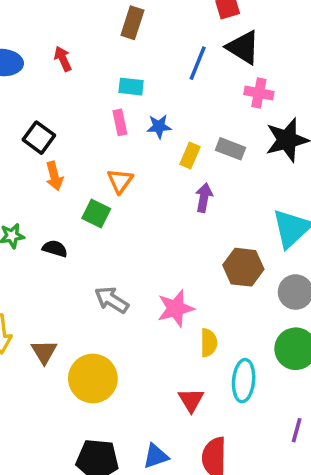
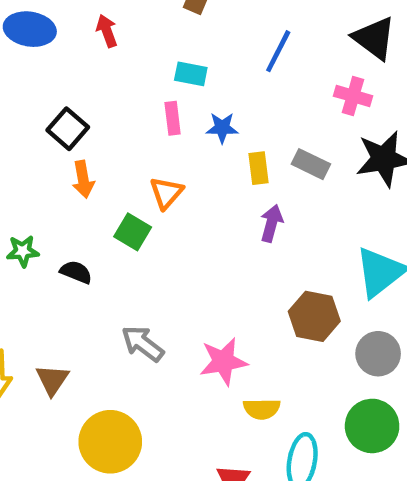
black triangle: (243, 47) -> (374, 38), moved
yellow rectangle: (190, 156) -> (258, 168), turned -35
yellow semicircle: (209, 343) -> (262, 409), turned 84
brown triangle: (44, 352) -> (52, 380), moved

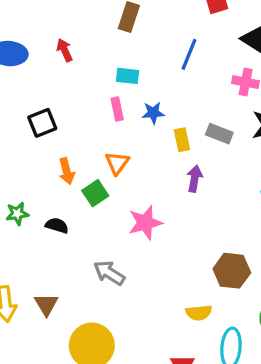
black square: (68, 129) -> (42, 123), turned 32
orange arrow: (83, 179) -> (67, 171), moved
green square: (133, 232) -> (95, 193), turned 30
brown hexagon: (314, 316) -> (232, 271), moved
pink star: (223, 361) -> (145, 223), moved

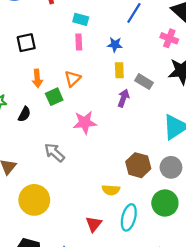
cyan rectangle: (128, 76) -> (81, 19), moved
blue star: (153, 113) -> (115, 45), moved
gray rectangle: (219, 134) -> (144, 82), moved
black semicircle: (57, 225) -> (24, 114), turned 91

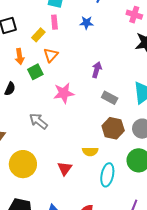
yellow rectangle: (119, 70) -> (38, 35), moved, turned 48
gray rectangle: (144, 82) -> (110, 98), moved
red triangle: (94, 224) -> (65, 168), moved

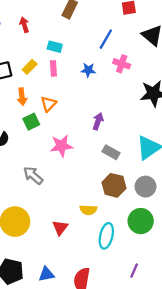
pink cross: (134, 15) -> (122, 64), moved
yellow rectangle: (38, 35) -> (30, 67), moved
orange arrow: (20, 56) -> (22, 97), moved

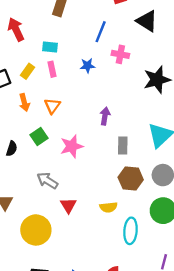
red arrow: (24, 25) -> (16, 29), size x1.5
green square: (31, 122) -> (39, 136), moved
gray rectangle: (111, 152) -> (123, 145), turned 70
red triangle: (60, 228) -> (68, 205), moved

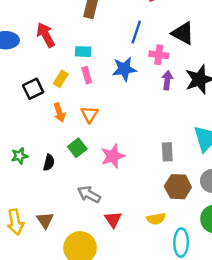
black triangle: (147, 21) -> (183, 33), moved
blue star: (87, 66) -> (124, 69), size x1.5
purple arrow: (105, 116) -> (167, 80), moved

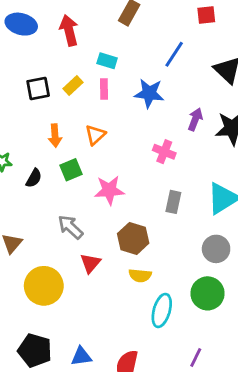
pink cross: (159, 55) -> (164, 152), moved
orange arrow: (59, 112) -> (55, 136), moved
brown hexagon: (178, 187) -> (133, 238), moved

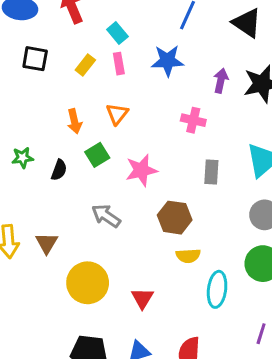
cyan rectangle: (107, 61) -> (117, 33), turned 42
black square: (38, 88) -> (35, 59), moved, turned 30
red triangle: (90, 263) -> (142, 298), moved

